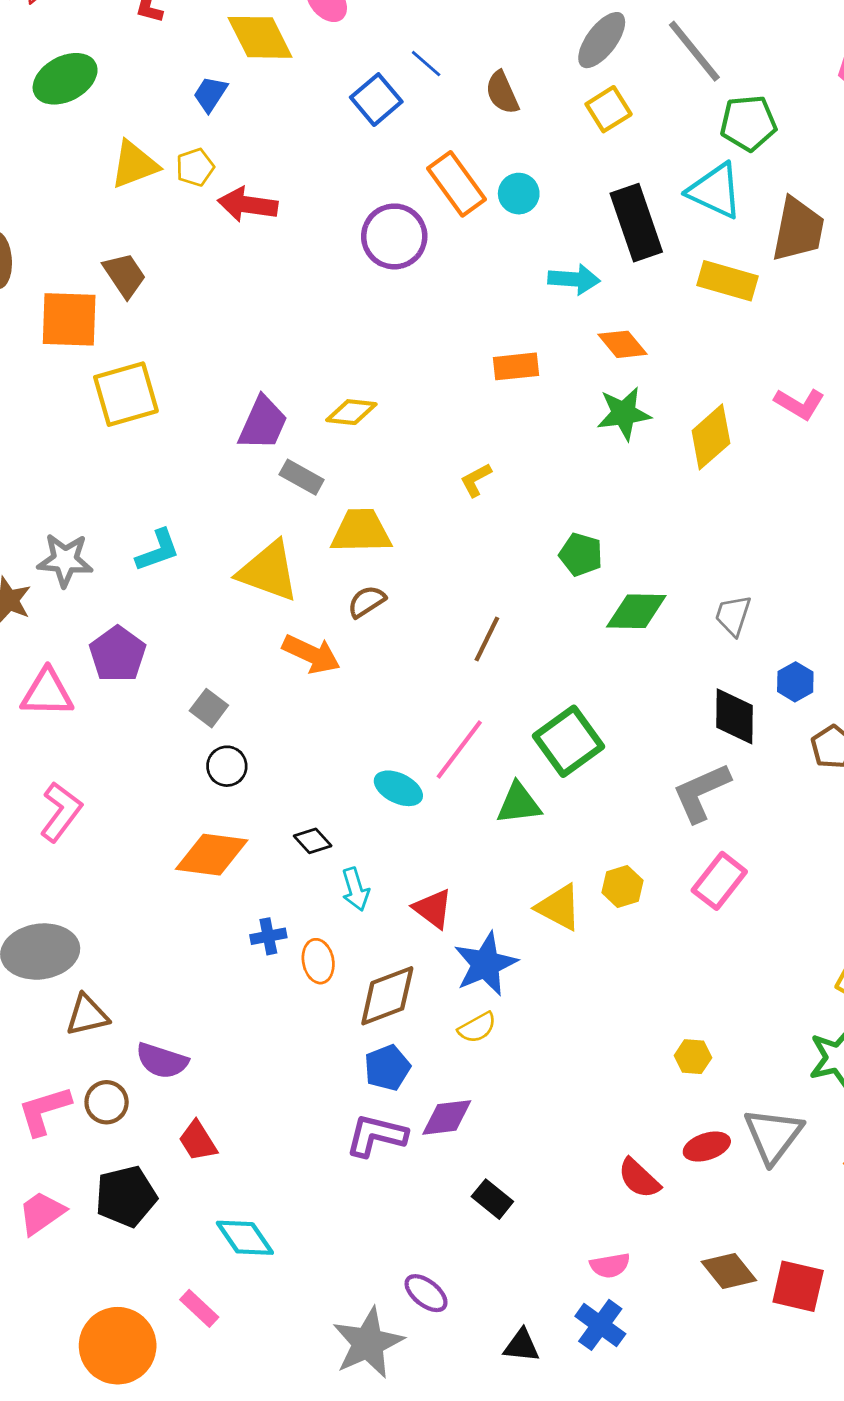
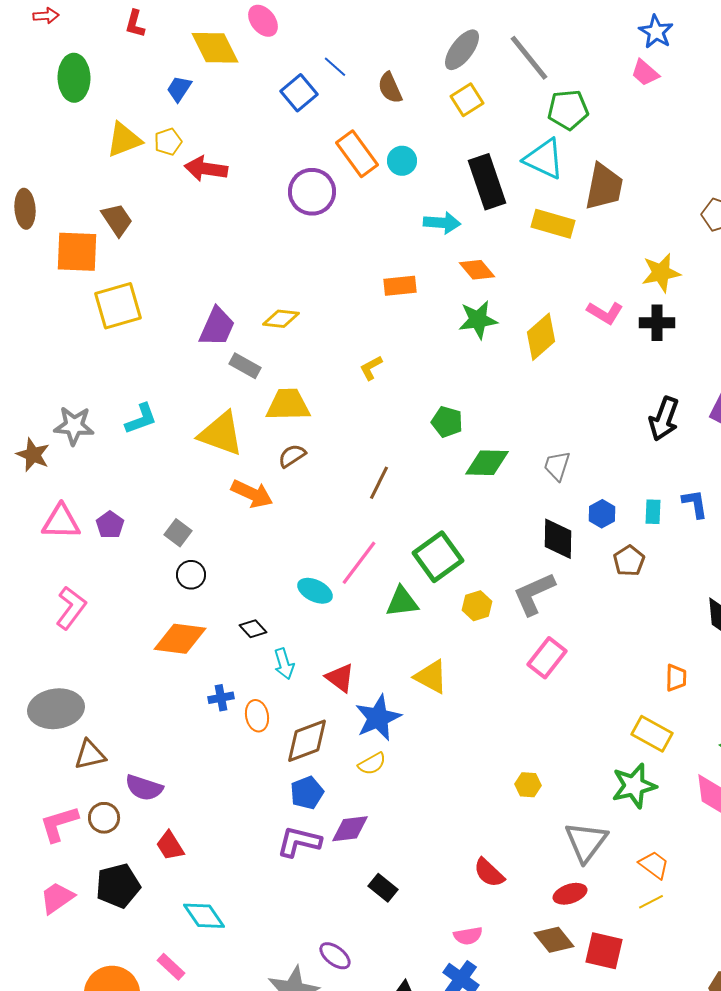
green ellipse: (65, 79) -> (74, 78), turned -63
purple pentagon: (118, 654) -> (110, 525), moved, size x0.7
yellow hexagon: (622, 886) -> (477, 606), moved
red ellipse: (707, 1147) -> (570, 894), moved

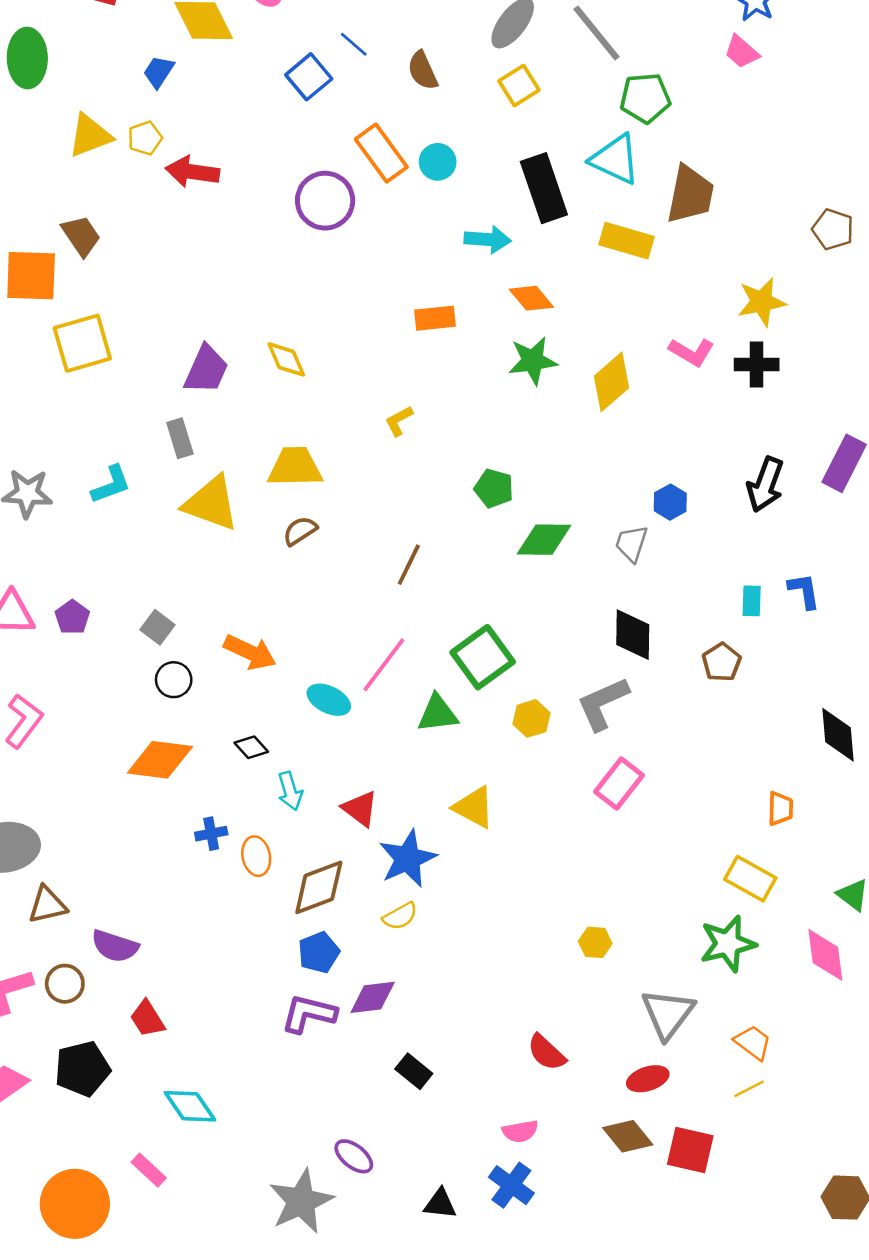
yellow diamond: (281, 319) -> (286, 359), turned 60
gray rectangle: (245, 366) -> (180, 438), moved, turned 44
orange arrow: (252, 494) -> (250, 652), moved
blue hexagon: (602, 514) -> (670, 502), moved

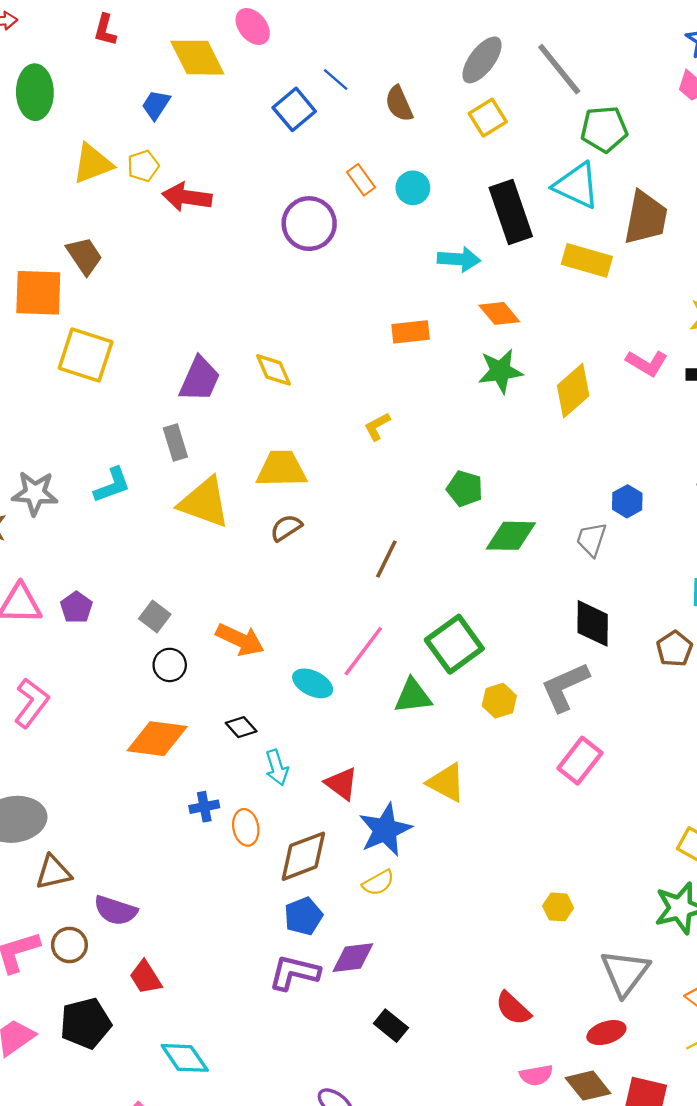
orange rectangle: (381, 153) -> (361, 180), size x0.6
yellow square: (82, 343) -> (86, 355), turned 34
pink semicircle: (520, 1131) -> (536, 1075), moved

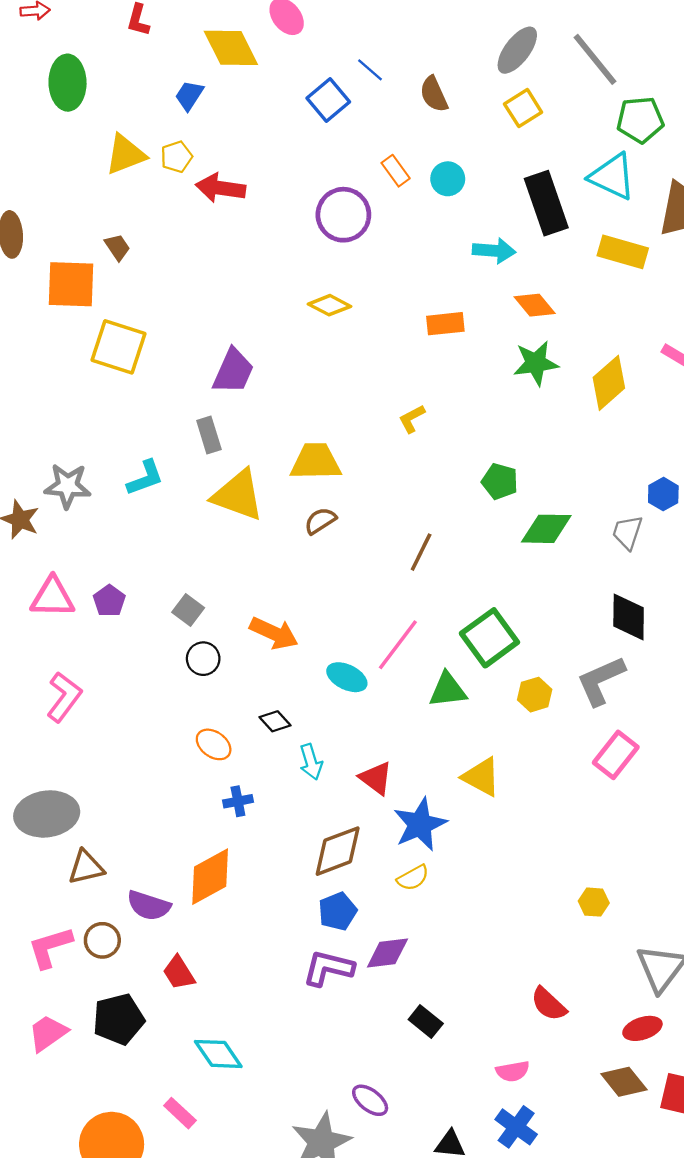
brown trapezoid: (84, 256) -> (117, 247), size x0.7
yellow diamond: (273, 370) -> (329, 305), moved, turned -39
orange diamond: (157, 739) -> (210, 877), moved, turned -36
orange ellipse: (246, 827) -> (214, 744), moved, turned -44
pink semicircle: (536, 1075) -> (513, 1071), moved

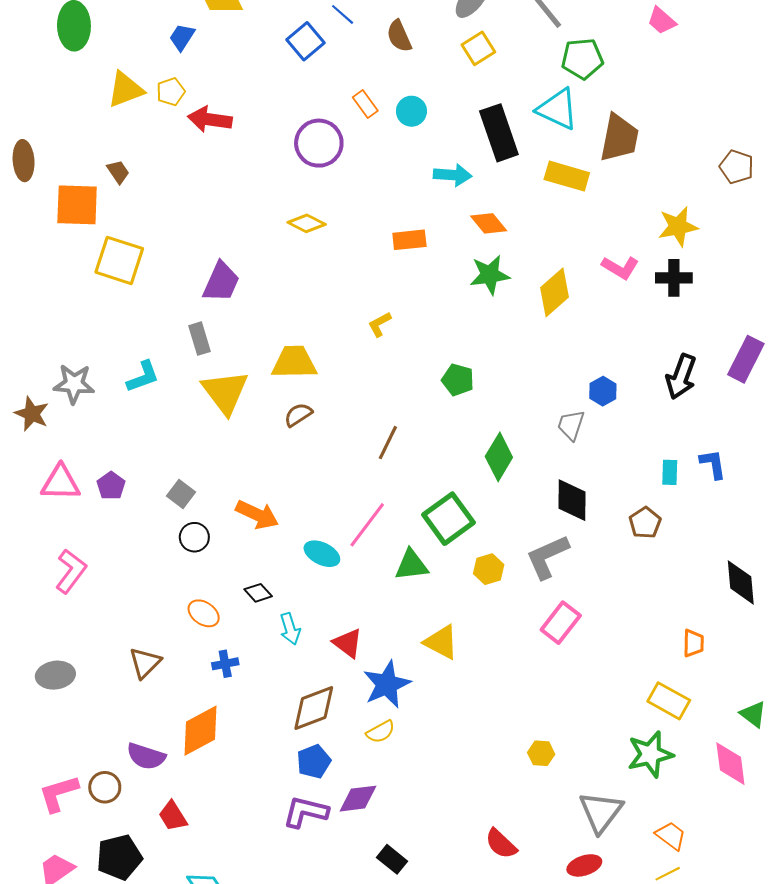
yellow triangle: (238, 495) -> (225, 392), turned 33
green diamond: (546, 529) -> (499, 457), moved, turned -60
gray ellipse: (47, 814) -> (55, 675), size x0.7
brown triangle: (86, 867) -> (145, 663), moved, turned -32

